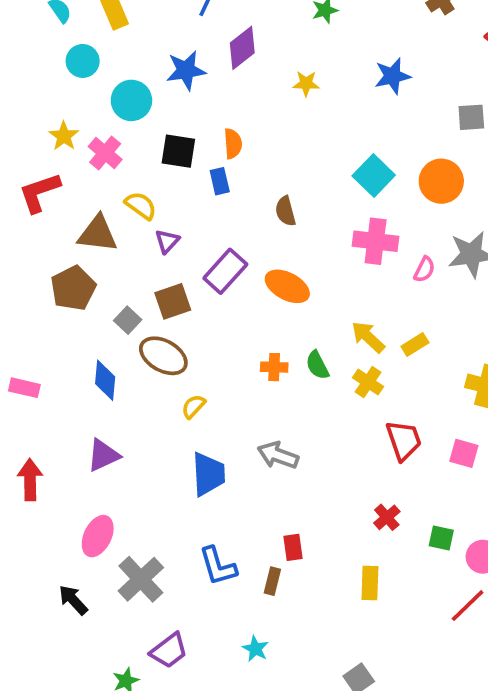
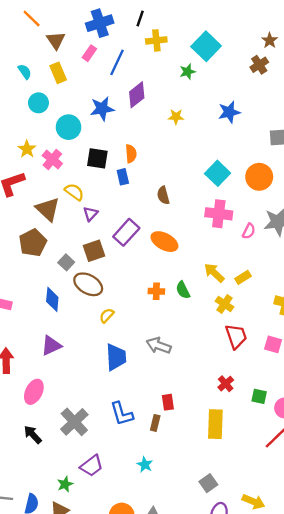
brown triangle: (98, 234) -> (48, 209), turned 36
yellow cross: (368, 382) -> (225, 304), moved
pink ellipse: (98, 536) -> (34, 392), moved
yellow rectangle: (370, 583) -> (215, 424), size x1.4

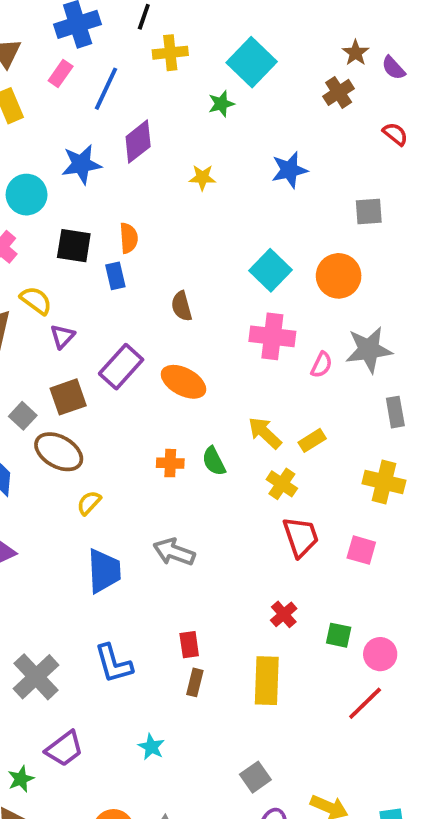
brown rectangle: (155, 423) -> (195, 682), moved

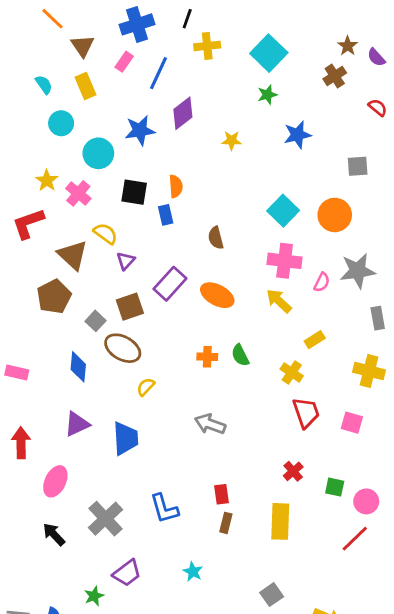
green star: (221, 104) -> (267, 95), moved
yellow arrow: (265, 433) -> (279, 301), moved
blue trapezoid: (104, 571) -> (126, 438), moved

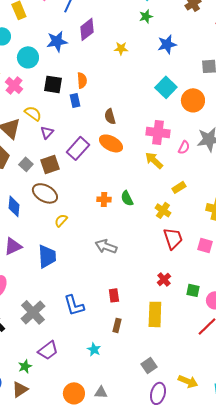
cyan square: (283, 211) -> (166, 87), moved
orange ellipse: (217, 295) -> (111, 143), moved
gray square: (95, 321) -> (26, 164), moved
brown rectangle: (226, 523) -> (117, 325), moved

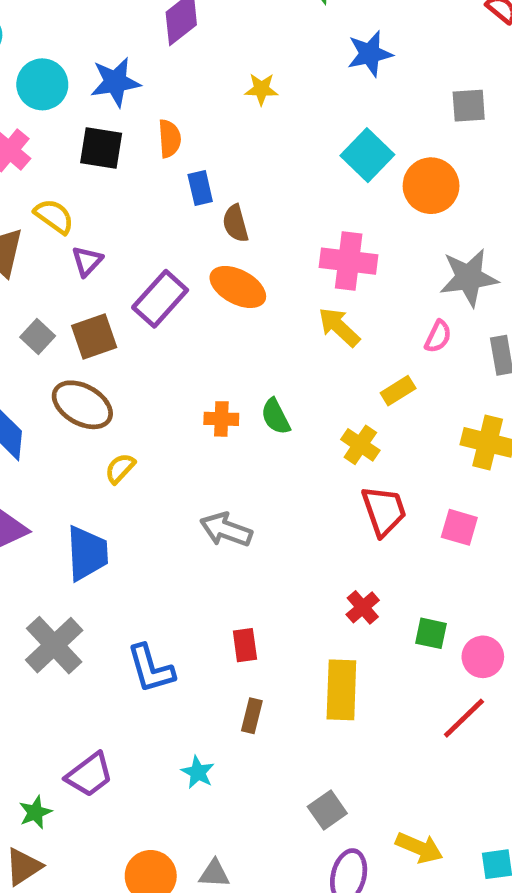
blue star: (57, 41) -> (115, 82), moved
yellow star: (121, 48) -> (261, 89), moved
blue rectangle: (75, 100) -> (200, 188), moved
pink semicircle: (184, 147) -> (438, 336), moved
gray cross: (33, 312) -> (54, 645), moved

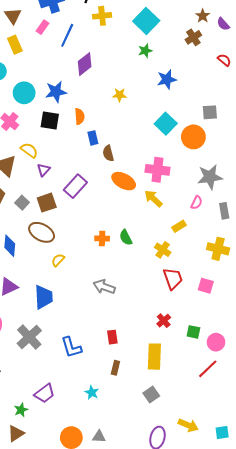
gray square: (469, 106) -> (210, 112), moved
orange ellipse: (238, 287) -> (124, 181), moved
gray square: (327, 810) -> (151, 395), moved

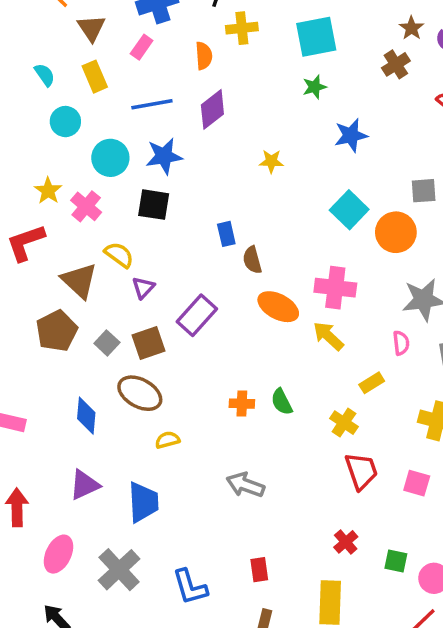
cyan square: (146, 21) -> (316, 37), turned 35
blue line: (67, 35) -> (152, 104), moved, turned 55
orange semicircle: (80, 116) -> (204, 56), moved
pink semicircle: (196, 203) -> (401, 343), turned -32
yellow semicircle: (58, 260) -> (167, 440), turned 32

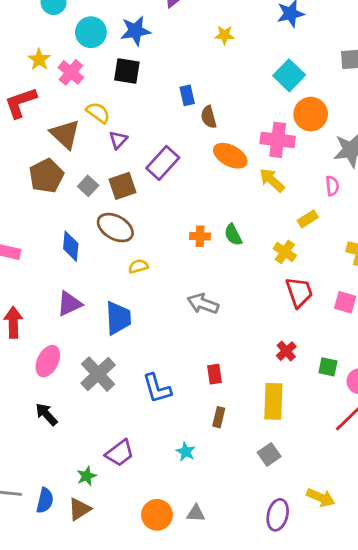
orange circle: (396, 232) -> (311, 114), moved

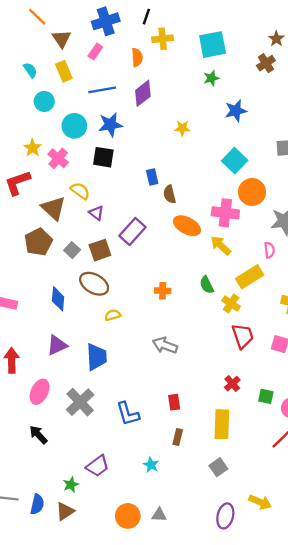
purple triangle: (118, 140) -> (96, 213), turned -35
yellow rectangle: (308, 219) -> (250, 277), size x1.6
green semicircle: (233, 235) -> (207, 285), moved

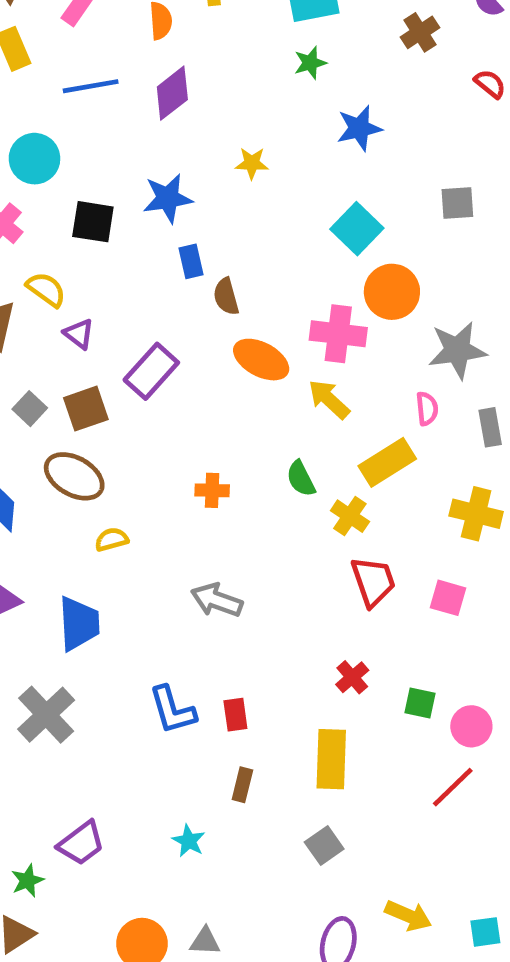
blue star: (110, 125) -> (168, 198), moved
blue L-shape: (128, 414) -> (172, 710), moved

